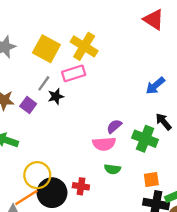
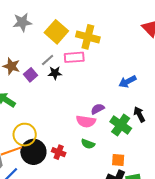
yellow cross: (84, 46) -> (88, 37), turned -30
blue arrow: (155, 86) -> (127, 82), moved

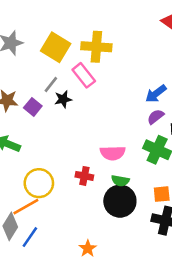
pink rectangle: (74, 57) -> (84, 75), turned 66
purple semicircle: (98, 109) -> (156, 117), moved
black circle: (33, 152) -> (120, 201), moved
red cross: (59, 152) -> (84, 176), moved

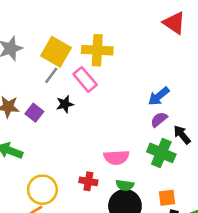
gray line: (51, 84) -> (51, 75), moved

